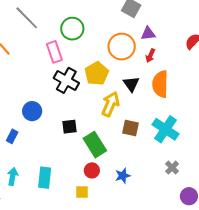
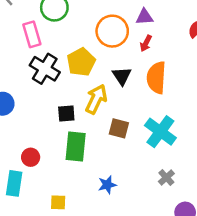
black square: (70, 127) -> (66, 113), moved
green rectangle: (95, 145) -> (76, 146), turned 35
red circle: (92, 170) -> (31, 157), moved

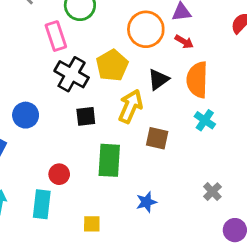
red arrow: (146, 43) -> (184, 42), turned -84
black triangle: (122, 76) -> (158, 79), turned 30
black square: (66, 113) -> (86, 116), moved
cyan cross: (160, 132) -> (205, 120), moved, size x0.6

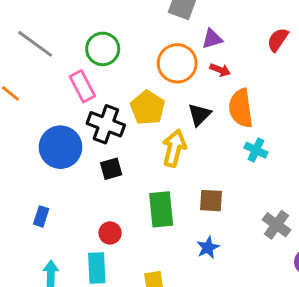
blue circle: (26, 115) -> (60, 147), moved, size x1.5
black square: (86, 116) -> (111, 169), moved
brown square: (157, 138) -> (211, 201), moved
gray cross: (212, 192) -> (277, 225), size x1.4

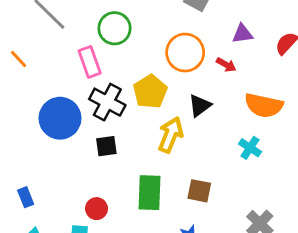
purple triangle: (212, 39) -> (242, 34), moved
orange semicircle: (241, 108) -> (264, 105), moved, turned -78
blue rectangle: (41, 216) -> (26, 197), moved, turned -48

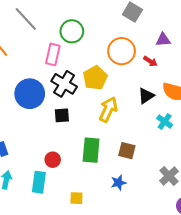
pink rectangle: (90, 62) -> (53, 54), turned 30
black triangle: (200, 105) -> (146, 96), moved

